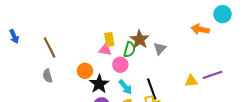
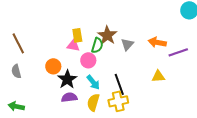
orange arrow: (200, 29) -> (157, 42), moved
purple line: (212, 75) -> (178, 52), moved

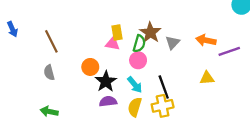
pink circle: (88, 60) -> (138, 60), moved

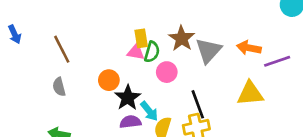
gray triangle: (173, 43) -> (208, 51), size x1.5
green semicircle: (139, 44) -> (152, 52), moved
yellow triangle: (207, 78) -> (250, 94), size x1.5
cyan arrow: (135, 85) -> (149, 111), moved

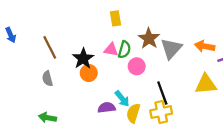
yellow rectangle: (141, 38) -> (115, 18), moved
black star: (128, 98) -> (83, 59), moved

